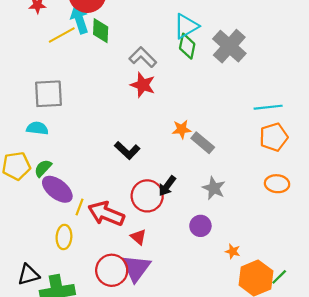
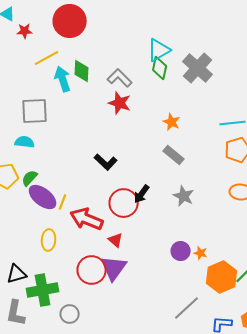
cyan arrow: (80, 19) -> (63, 79), moved
green diamond: (101, 31) -> (82, 71), moved
orange star: (182, 129) -> (172, 122), moved, turned 30
yellow line: (80, 207) -> (63, 202), moved
purple circle: (200, 226) -> (181, 251), moved

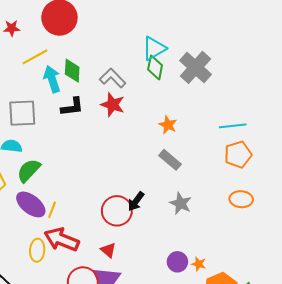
black L-shape: (106, 162) -> (72, 107), moved, turned -50
green semicircle: (30, 178) -> (29, 170), moved, size x1.4
red arrow: (87, 219) -> (62, 240), moved

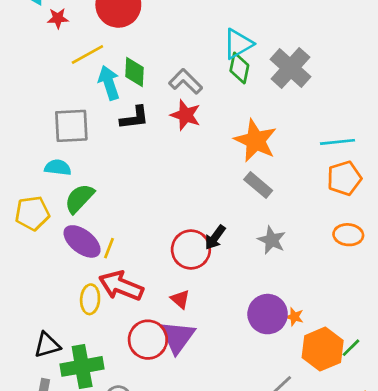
orange star: (168, 125) -> (255, 141), size x1.8
purple circle: (177, 262) -> (268, 314), size x1.5

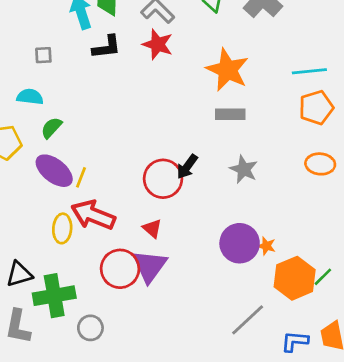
gray square: (71, 126) -> (43, 55), size x0.5
gray rectangle: (258, 185) -> (230, 114), turned -40
green semicircle: (79, 198) -> (51, 128), size x0.7

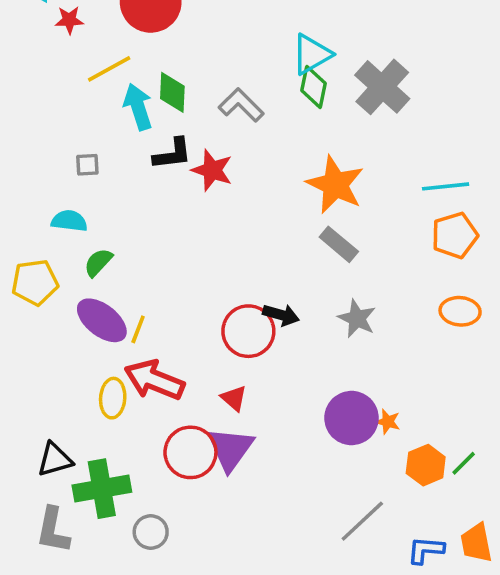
red star: (158, 44) -> (212, 170), moved
gray rectangle: (230, 114) -> (339, 244), turned 40
black arrow: (187, 167) -> (281, 315), turned -110
orange hexagon: (295, 278) -> (426, 465), size x0.7

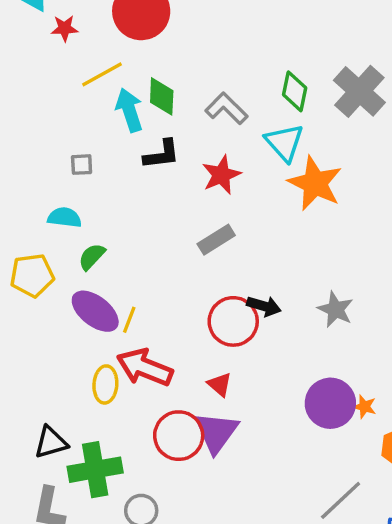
cyan triangle: (312, 54) -> (284, 142), moved, turned -42
red star: (212, 170) -> (221, 175), moved, turned 30
gray rectangle: (339, 244) -> (216, 240), moved, turned -72

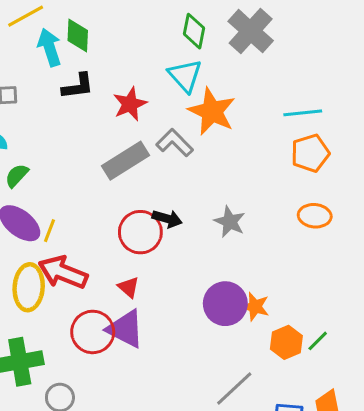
gray L-shape: (226, 108) -> (175, 143), moved
gray rectangle: (216, 240) -> (125, 161), size x1.4
yellow ellipse: (105, 384) -> (29, 287), size x1.4
orange star: (364, 407) -> (255, 307), size x1.4
purple triangle: (216, 432) -> (125, 329), turned -39

